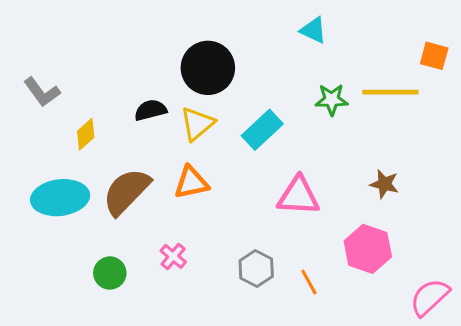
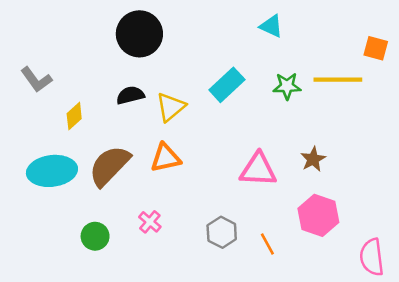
black circle: (208, 68) -> (139, 34), moved
cyan rectangle: (262, 130) -> (227, 85), moved
brown star: (384, 184) -> (313, 159), moved, turned 30
pink semicircle: (430, 297) -> (372, 257), turned -54

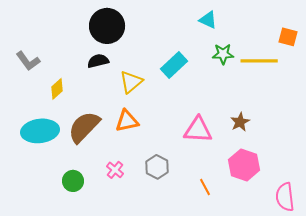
green star: (287, 86) -> (223, 54), moved
black semicircle: (130, 95) -> (98, 61), moved
gray hexagon: (222, 232) -> (157, 167), moved

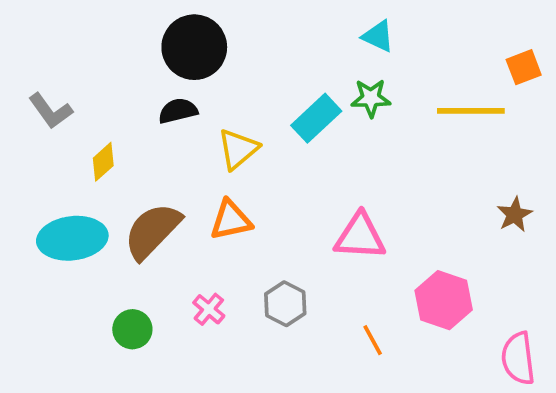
orange square: (288, 37) -> (524, 67), turned -36
green star: (223, 54) -> (371, 98), moved
brown star: (240, 122) -> (515, 215), moved

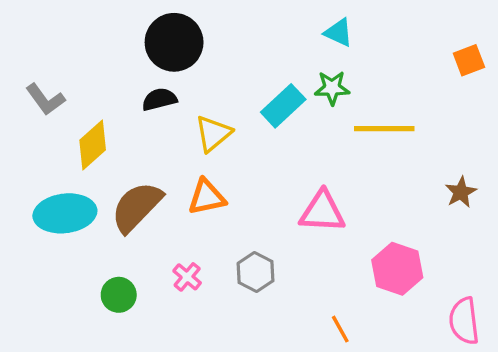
yellow line: (471, 111) -> (384, 129), moved
yellow diamond: (103, 162) -> (93, 145), size x1.4
orange line: (373, 340) -> (340, 329), moved

